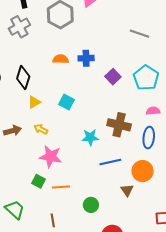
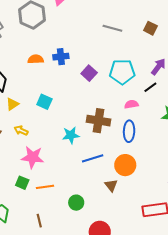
cyan pentagon: (146, 78) -> (122, 72), turned -30

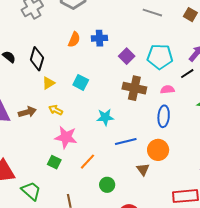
orange semicircle: (36, 59) -> (74, 40), turned 112
brown cross: (99, 121) -> (134, 88), moved
orange line: (45, 187) -> (87, 162), moved, turned -42

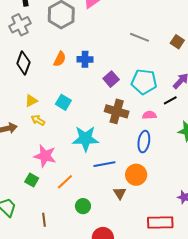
black diamond: (37, 59) -> (23, 63), moved
yellow arrow: (56, 110) -> (38, 120), moved
cyan star: (105, 117) -> (86, 139), size x1.5

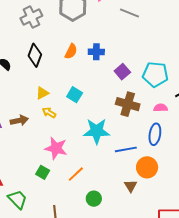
gray line: (140, 37) -> (130, 13), moved
blue line: (104, 164) -> (126, 149), moved

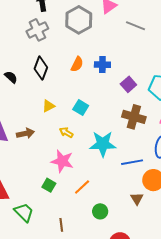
yellow arrow: (49, 113) -> (66, 132), moved

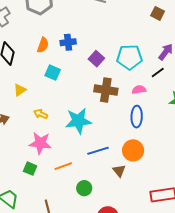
cyan square: (81, 108) -> (53, 73), moved
blue line: (132, 162) -> (98, 151), moved
orange line: (82, 187) -> (63, 166), turned 30

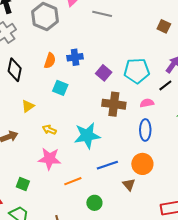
green square: (30, 169) -> (23, 184), moved

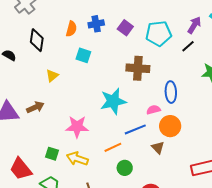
purple square: (104, 73) -> (125, 28), moved
pink semicircle: (147, 103) -> (153, 110), moved
yellow arrow: (49, 130) -> (77, 159), moved, size x1.5
orange line: (73, 181) -> (113, 147), moved

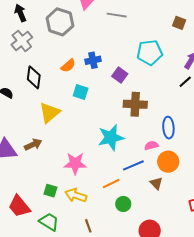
purple square: (125, 28) -> (120, 75), moved
orange semicircle: (71, 29) -> (68, 66), turned 35
cyan pentagon: (159, 33) -> (150, 52), moved
yellow triangle: (52, 76) -> (50, 113), size x1.6

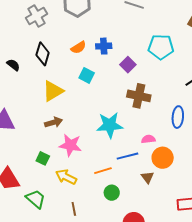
blue ellipse: (168, 128) -> (178, 117), moved
brown arrow: (33, 144) -> (54, 122), moved
green square: (50, 191) -> (43, 158), moved

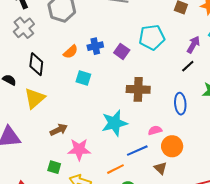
purple square: (128, 65) -> (122, 51), moved
yellow triangle: (53, 91) -> (35, 98), moved

